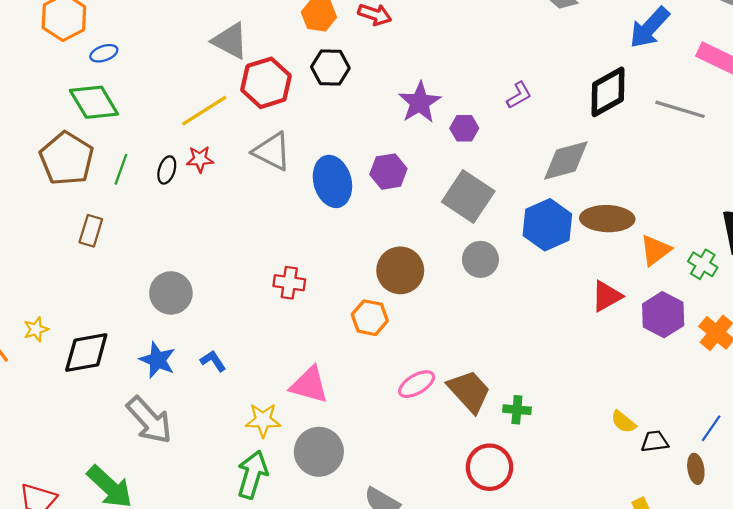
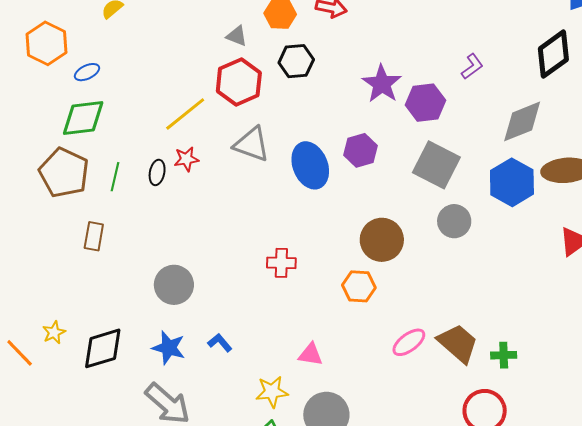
gray triangle: (230, 41) -> (237, 36), moved, size x0.6
green diamond: (94, 102) -> (83, 118), turned -60
purple hexagon: (464, 128) -> (425, 103), size x1.5
pink triangle: (309, 385) -> (311, 354), size x0.7

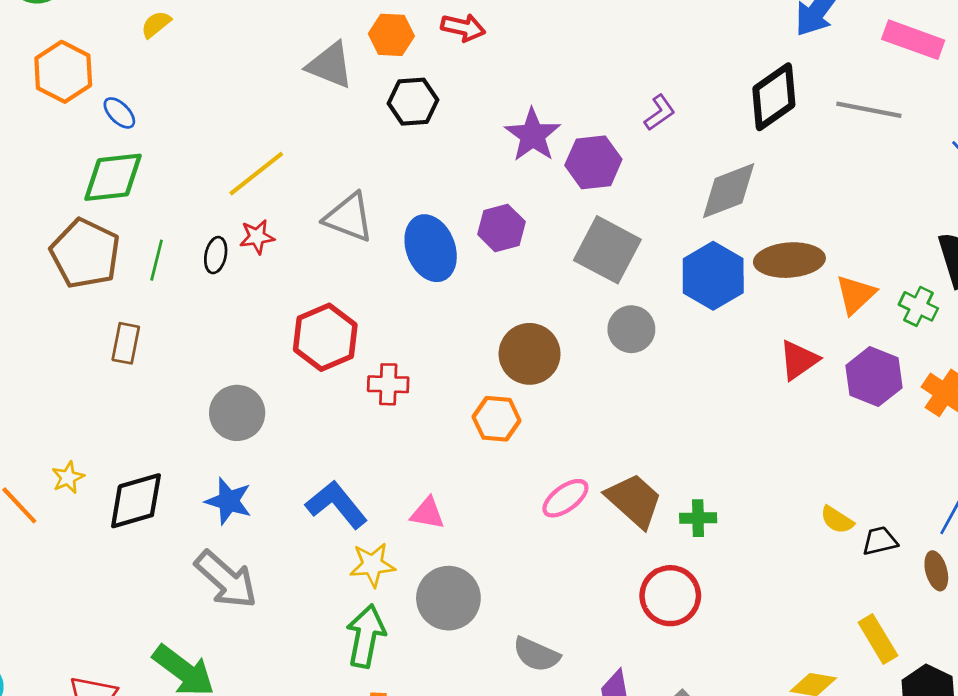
gray triangle: (237, 36) -> (330, 65), size x1.6
blue ellipse: (87, 72) -> (119, 113), turned 70
red hexagon: (239, 82) -> (325, 337), moved
blue L-shape: (220, 343) -> (336, 505), moved, size x1.8

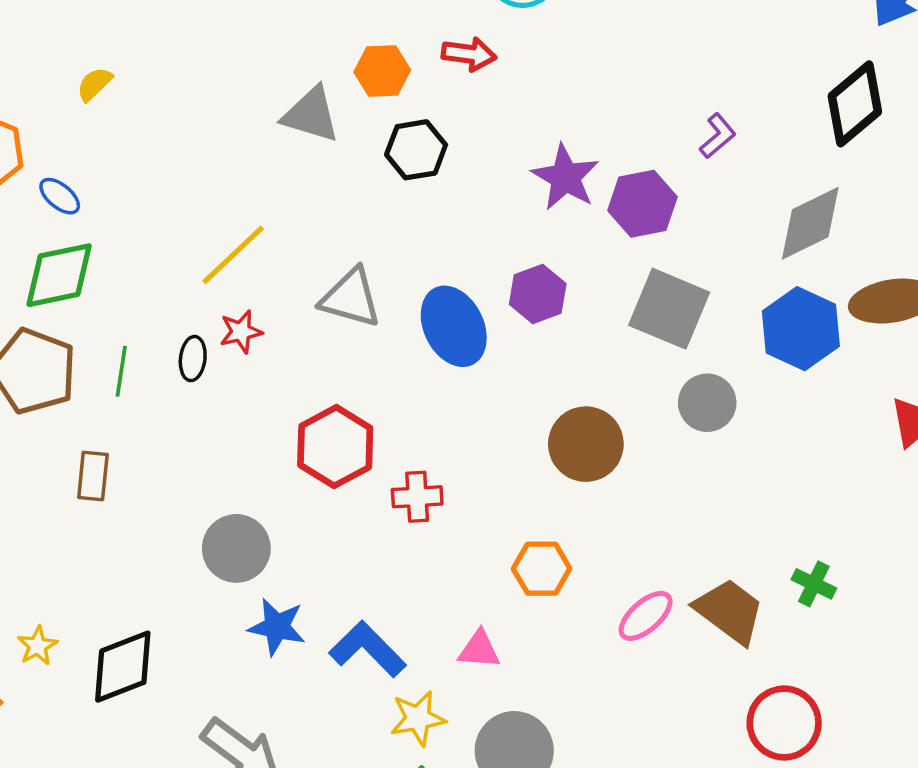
orange hexagon: (497, 419) -> (542, 569), moved
blue star: (229, 501) -> (277, 627), moved
green cross: (698, 518) -> (814, 584), moved, turned 32

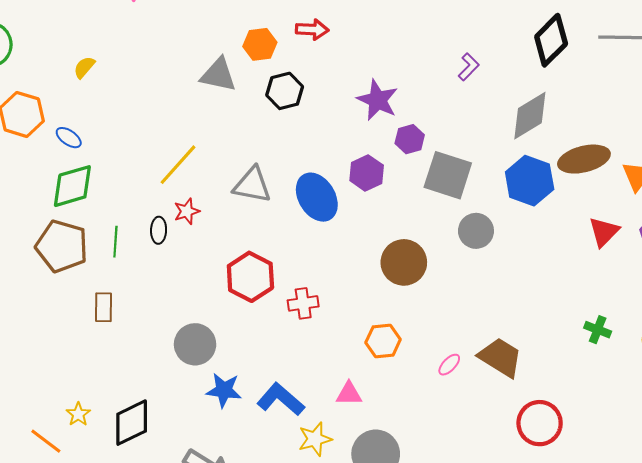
purple hexagon: (642, 204) -> (410, 139), moved, size x0.7
green cross: (814, 584) -> (598, 330), moved
pink ellipse: (646, 616) -> (449, 365), size x0.7

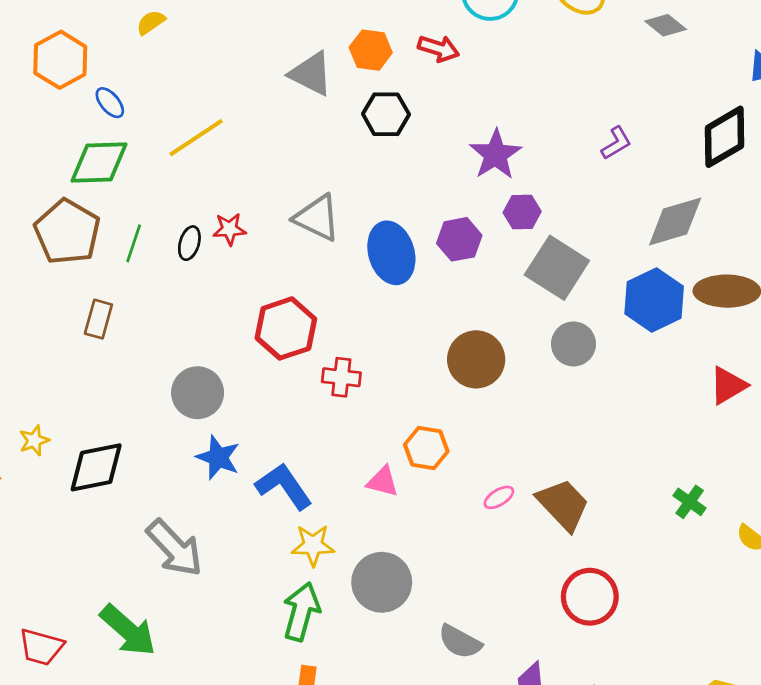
yellow line: (178, 165) -> (196, 138), moved
pink triangle: (349, 394) -> (383, 481), moved

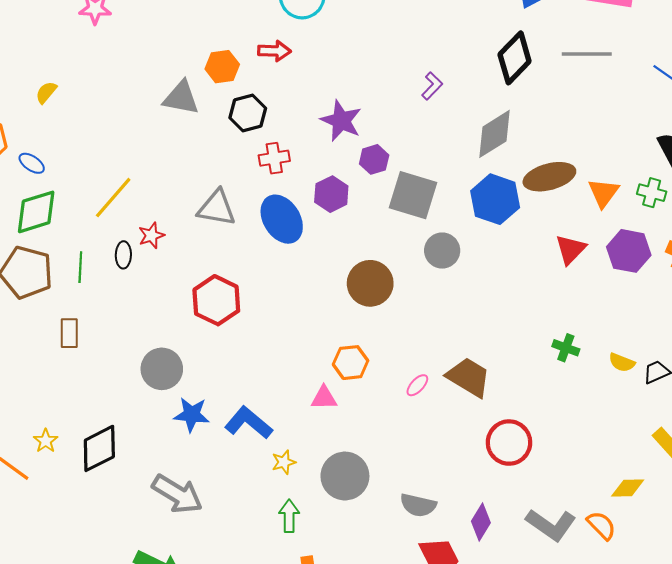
yellow line: (196, 138) -> (113, 198), moved
red cross: (341, 377) -> (274, 158), moved
yellow star: (313, 545) -> (284, 462), size x0.7
green arrow: (301, 612) -> (289, 516), size x0.7

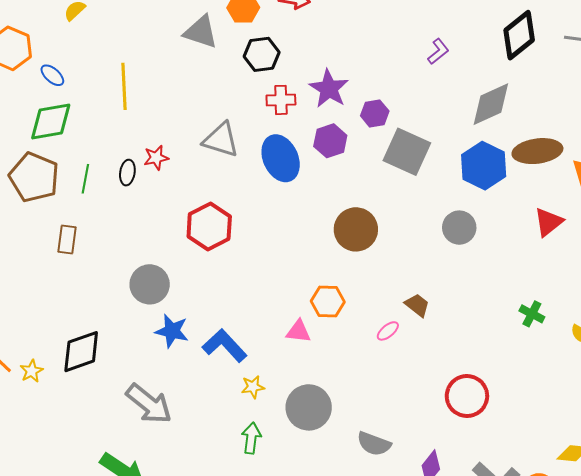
purple star: (341, 121) -> (329, 89), moved
yellow line: (113, 198) -> (124, 86), moved, turned -51
gray circle: (442, 251) -> (459, 228), moved
brown trapezoid: (469, 377) -> (417, 305), moved, size x0.6
yellow star: (46, 441) -> (32, 371), moved

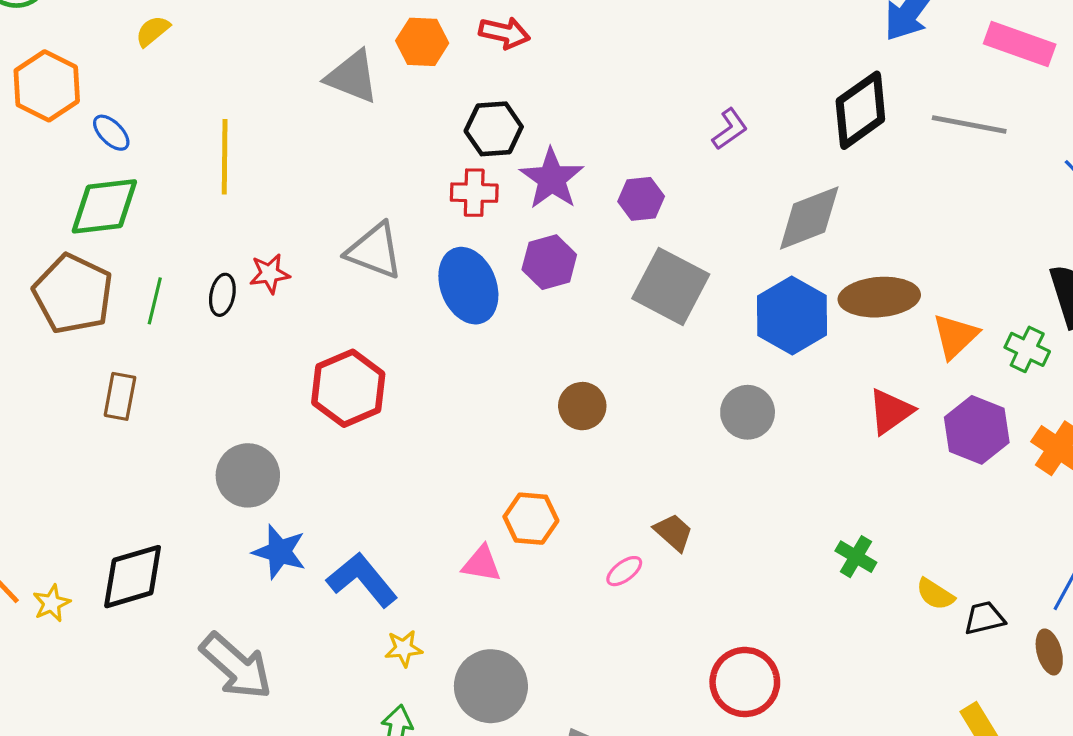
black hexagon: (262, 54) -> (494, 129), moved
purple hexagon: (375, 113) -> (641, 199), moved
brown circle: (356, 229) -> (582, 406), size x0.7

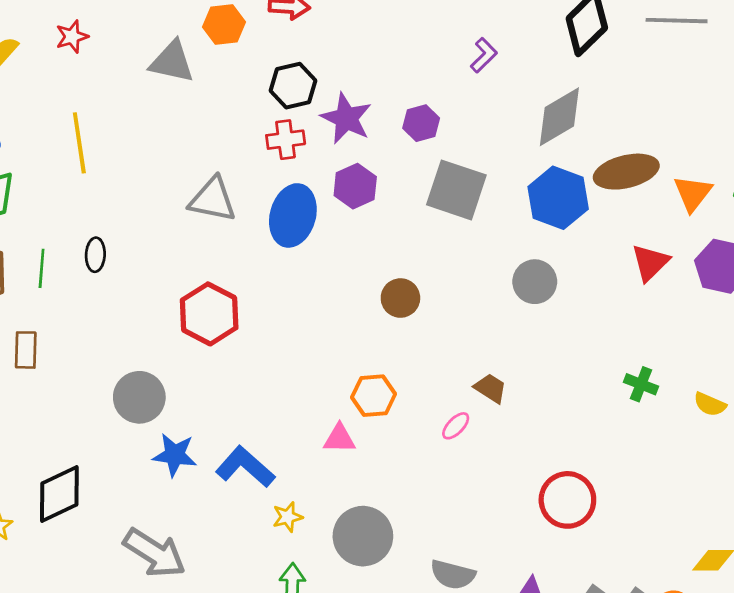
red star: (270, 274) -> (72, 37), moved
blue ellipse: (468, 286) -> (293, 215), turned 46

